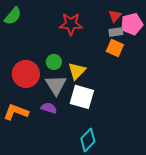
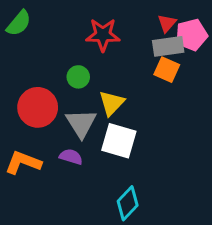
gray rectangle: (116, 32) -> (168, 46), size x1.5
green circle: (54, 62) -> (78, 77), moved

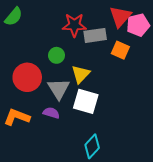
red triangle: (167, 23) -> (120, 17), size x1.6
gray rectangle: (168, 46) -> (95, 35), moved

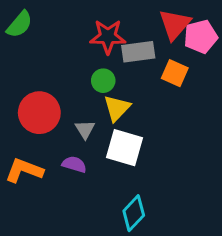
green circle: (56, 55) -> (103, 81), moved
gray triangle: (59, 89) -> (85, 129), size x0.6

